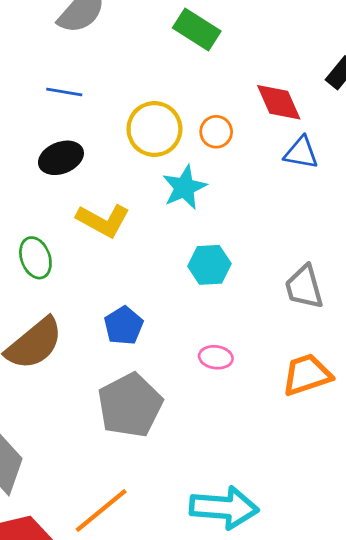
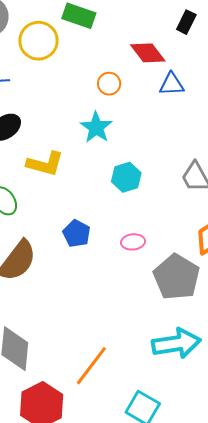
yellow circle: (154, 129) -> (39, 41), moved
pink ellipse: (216, 357) -> (133, 242), moved
gray pentagon: (130, 405) -> (176, 277), moved

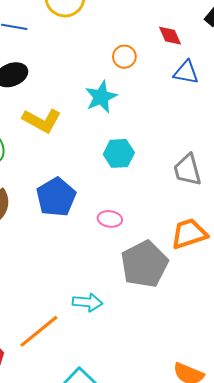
red diamond: (148, 53) -> (170, 36), size x0.7
blue pentagon: (77, 234) -> (56, 197), size x1.4
cyan arrow: (176, 343) -> (87, 302), moved, size x0.6

